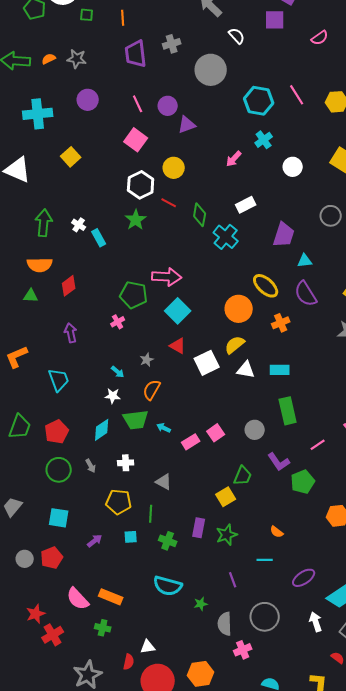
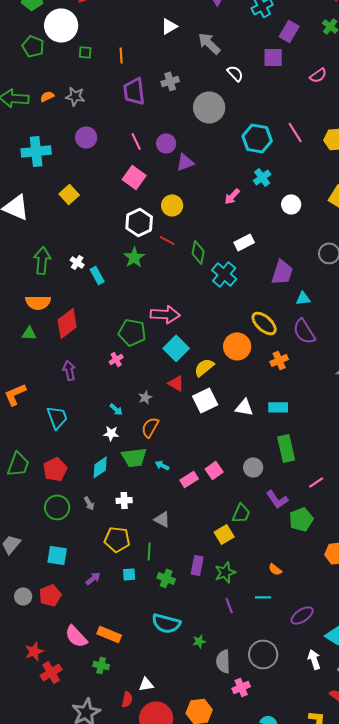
red diamond: (69, 286) -> (67, 323), size x1.4
yellow semicircle: (235, 345) -> (204, 367), moved
purple line: (233, 580) -> (229, 605), moved

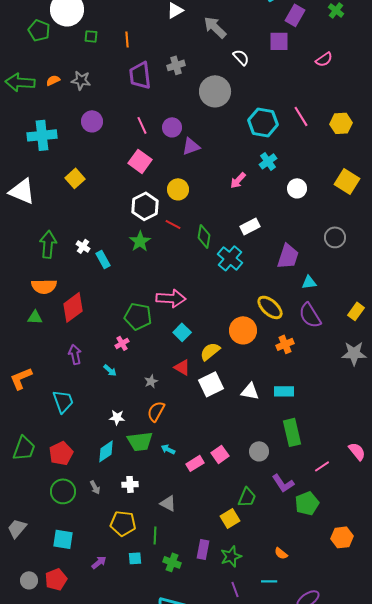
cyan square: (176, 348) -> (182, 332), size x0.7
cyan arrow: (116, 409) -> (110, 370), moved

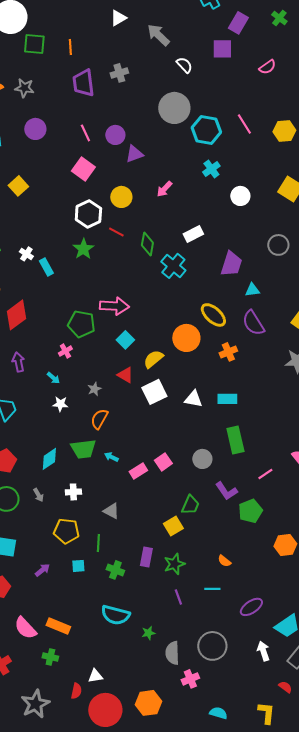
green square: (91, 36) -> (34, 44), size x1.6
gray circle: (215, 91) -> (174, 108), moved
pink arrow: (238, 180) -> (164, 189), moved
white star: (117, 417) -> (60, 404), moved

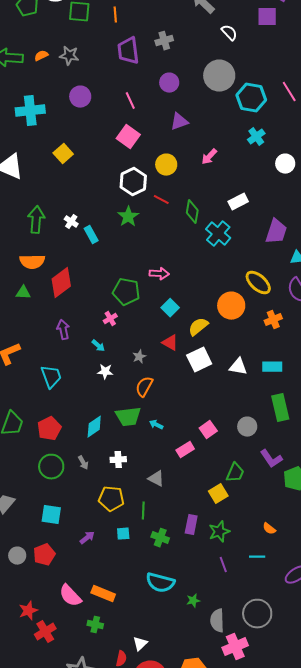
purple circle: (115, 135) -> (169, 83), moved
pink arrow: (114, 306) -> (159, 274), size x0.7
pink rectangle: (138, 471) -> (185, 450), moved
white triangle: (95, 676) -> (140, 644), turned -35
pink cross: (190, 679) -> (235, 647), size x1.4

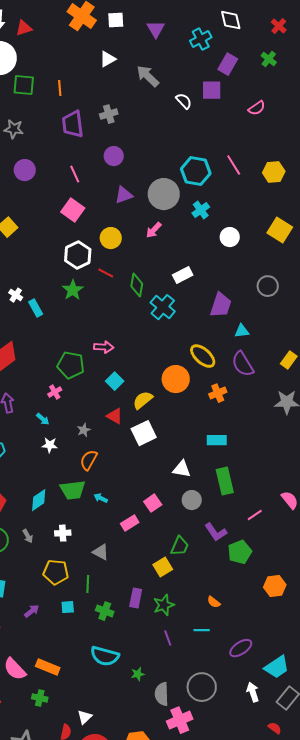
white semicircle: (229, 33) -> (184, 101), moved
gray circle: (219, 76) -> (164, 194), moved
white triangle: (238, 367) -> (182, 469), moved

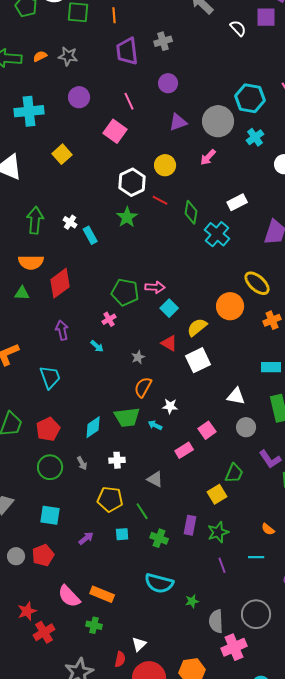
pink square: (73, 210) -> (115, 131), moved
pink arrow: (104, 347) -> (155, 287), moved
white star: (50, 445) -> (170, 406), moved
green line: (88, 584) -> (142, 511), turned -36

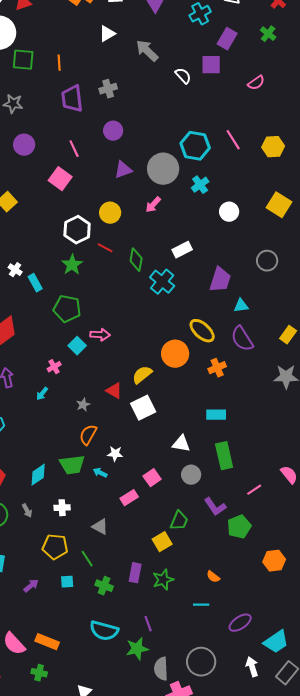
green pentagon: (125, 292) -> (67, 309), moved
cyan square: (169, 308) -> (77, 346), moved
cyan arrow: (97, 346) -> (42, 394), turned 88
purple line: (222, 565) -> (148, 624), moved
green star: (192, 601) -> (137, 649), size x1.6

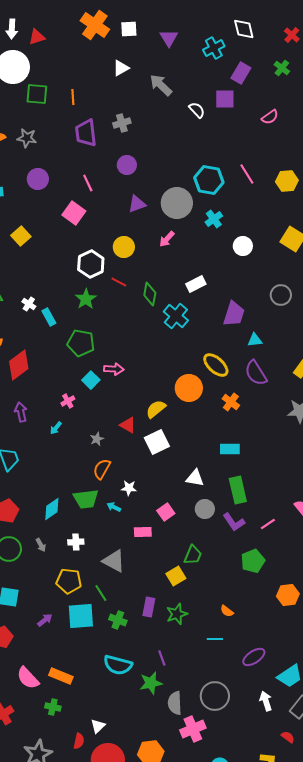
orange cross: (217, 368) -> (231, 402), turned -30
pink rectangle: (129, 498) -> (143, 532), turned 30
purple L-shape: (215, 507) -> (234, 522), moved
gray triangle: (100, 527) -> (114, 561), size x1.4
cyan square: (67, 582) -> (81, 616), size x2.0

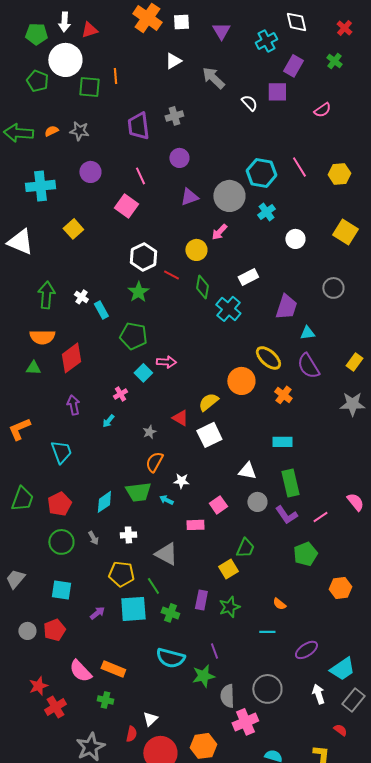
orange line: (73, 97) -> (115, 76), moved
yellow circle: (124, 247) -> (196, 250), moved

